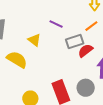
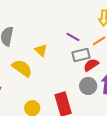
purple line: (56, 24) -> (73, 37), moved
gray circle: (86, 88) -> (88, 86), moved

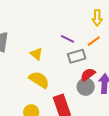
red semicircle: (91, 65) -> (88, 75), moved
yellow semicircle: (22, 68) -> (39, 80), moved

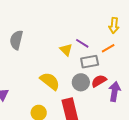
yellow triangle: (36, 54) -> (66, 50), moved
gray circle: (86, 87) -> (81, 82), moved

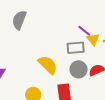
yellow triangle: (66, 50) -> (93, 39), moved
gray rectangle: (90, 62) -> (76, 48), moved

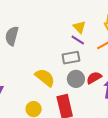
yellow triangle: (93, 39) -> (79, 27), moved

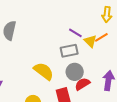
yellow triangle: (79, 27) -> (90, 41), moved
red semicircle: (94, 78) -> (82, 84), moved

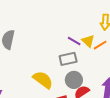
yellow triangle: (90, 41) -> (88, 41), moved

